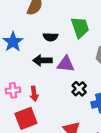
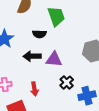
green trapezoid: (80, 27) -> (56, 16), moved
red arrow: (34, 94) -> (34, 89), moved

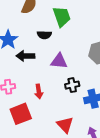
black arrow: (32, 56) -> (25, 56), moved
black cross: (67, 83) -> (72, 85), turned 32

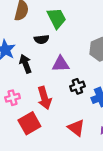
black arrow: (25, 56) -> (25, 64), turned 78
red arrow: (39, 91) -> (44, 98), size x1.5

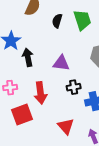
green trapezoid: (57, 18) -> (82, 20), moved
black semicircle: (42, 39) -> (57, 21), moved, turned 104

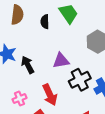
black cross: (74, 87) -> (80, 80), size x1.5

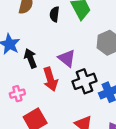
purple triangle: (61, 61) -> (67, 58), turned 42
red arrow: (50, 95) -> (50, 79), moved

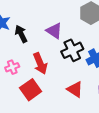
red arrow: (50, 79) -> (40, 63), moved

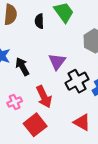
purple triangle: (54, 31) -> (57, 61), turned 36

